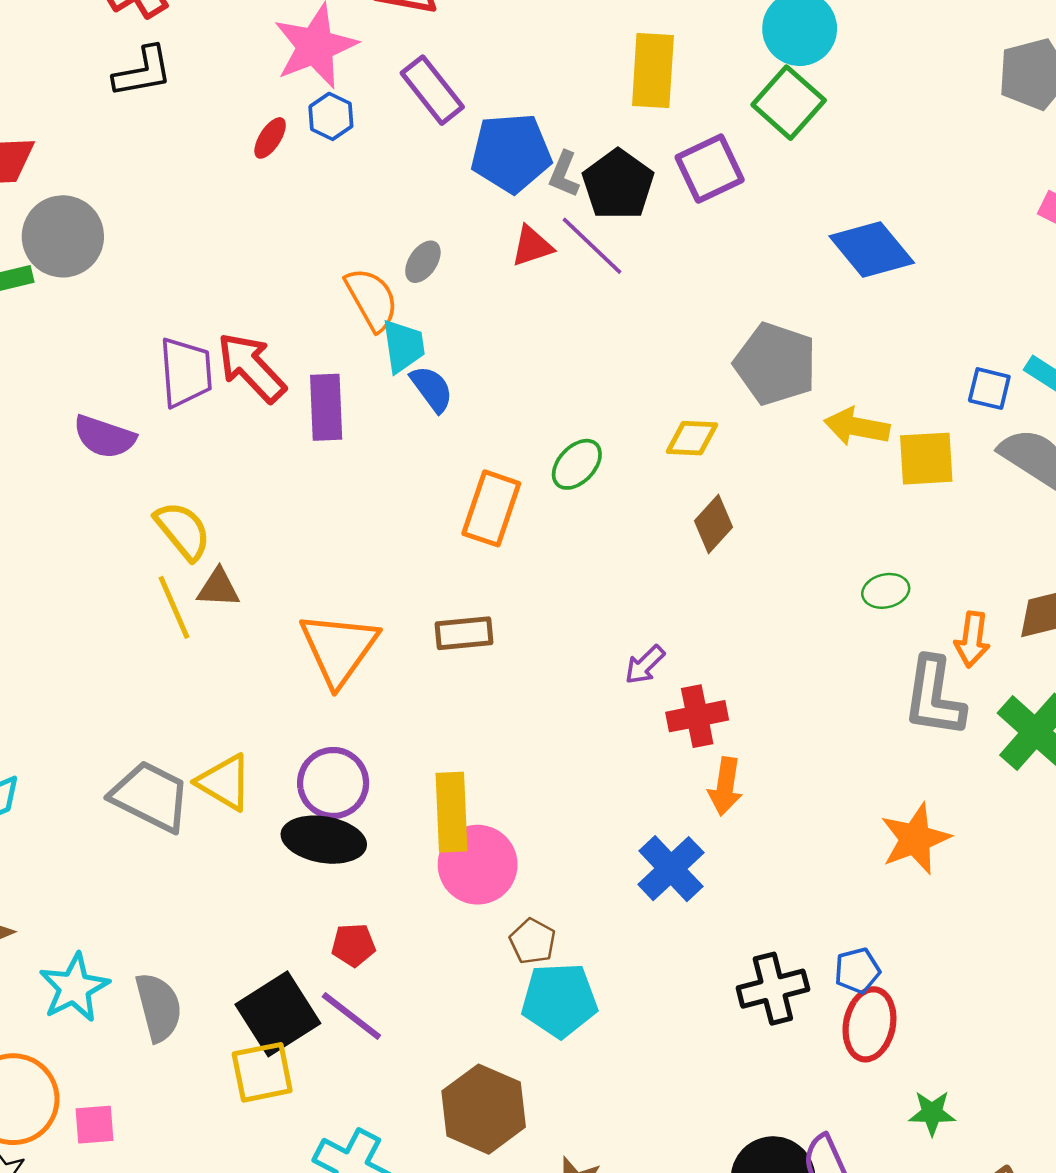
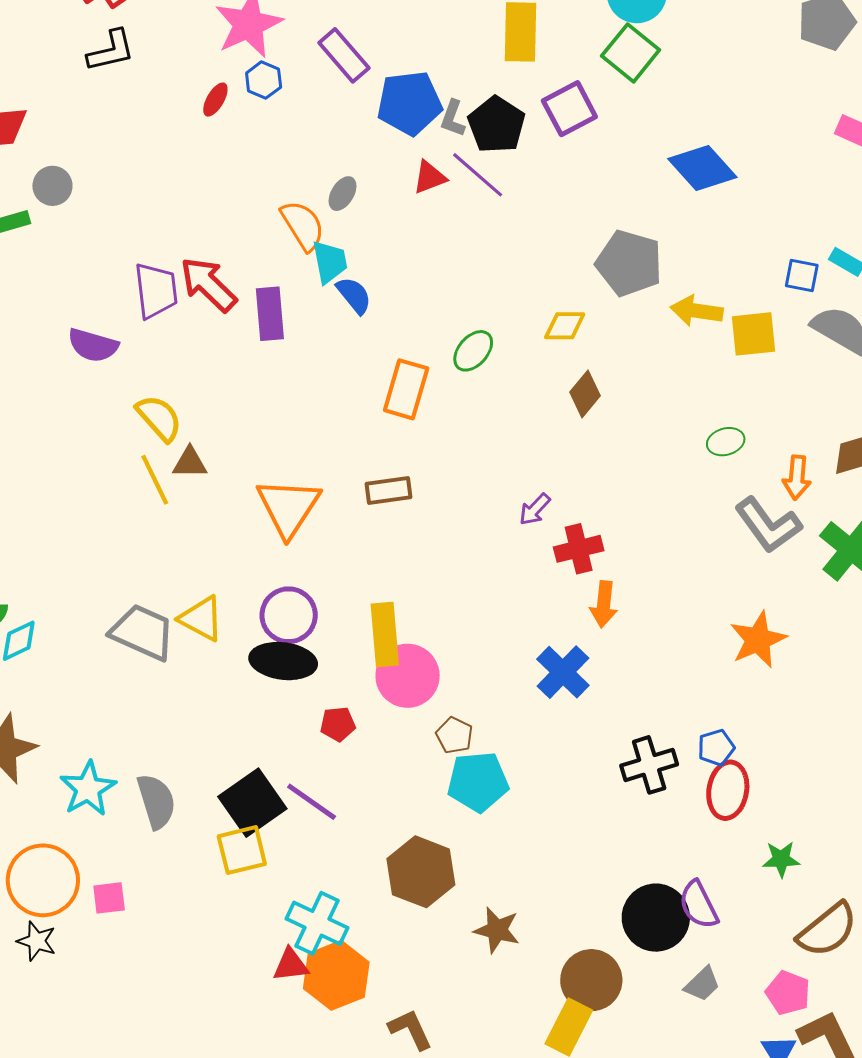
gray circle: (63, 236) -> (52, 186), size x0.6
gray L-shape: (934, 697) -> (768, 525), turned -42
red pentagon: (353, 945) -> (338, 724), moved

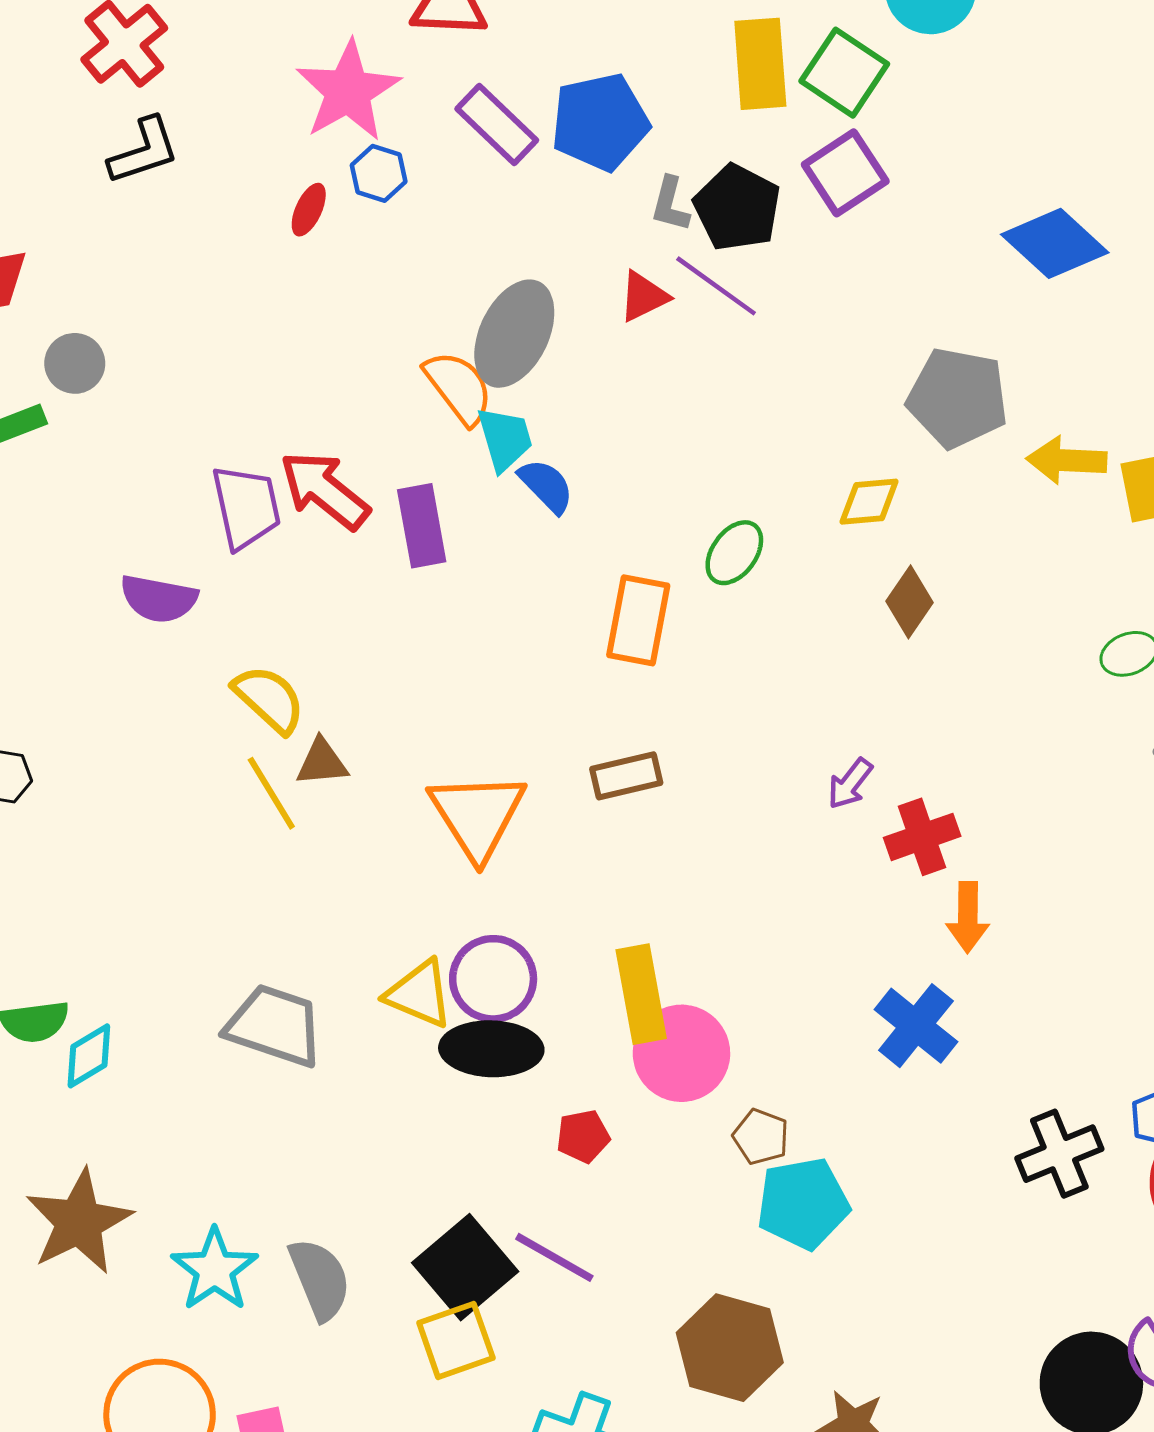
green square: (631, 53) -> (844, 73), moved
blue pentagon: (409, 103) -> (600, 122), moved
gray ellipse: (343, 194) -> (514, 334), size x2.0
yellow triangle: (201, 619) -> (419, 994), moved

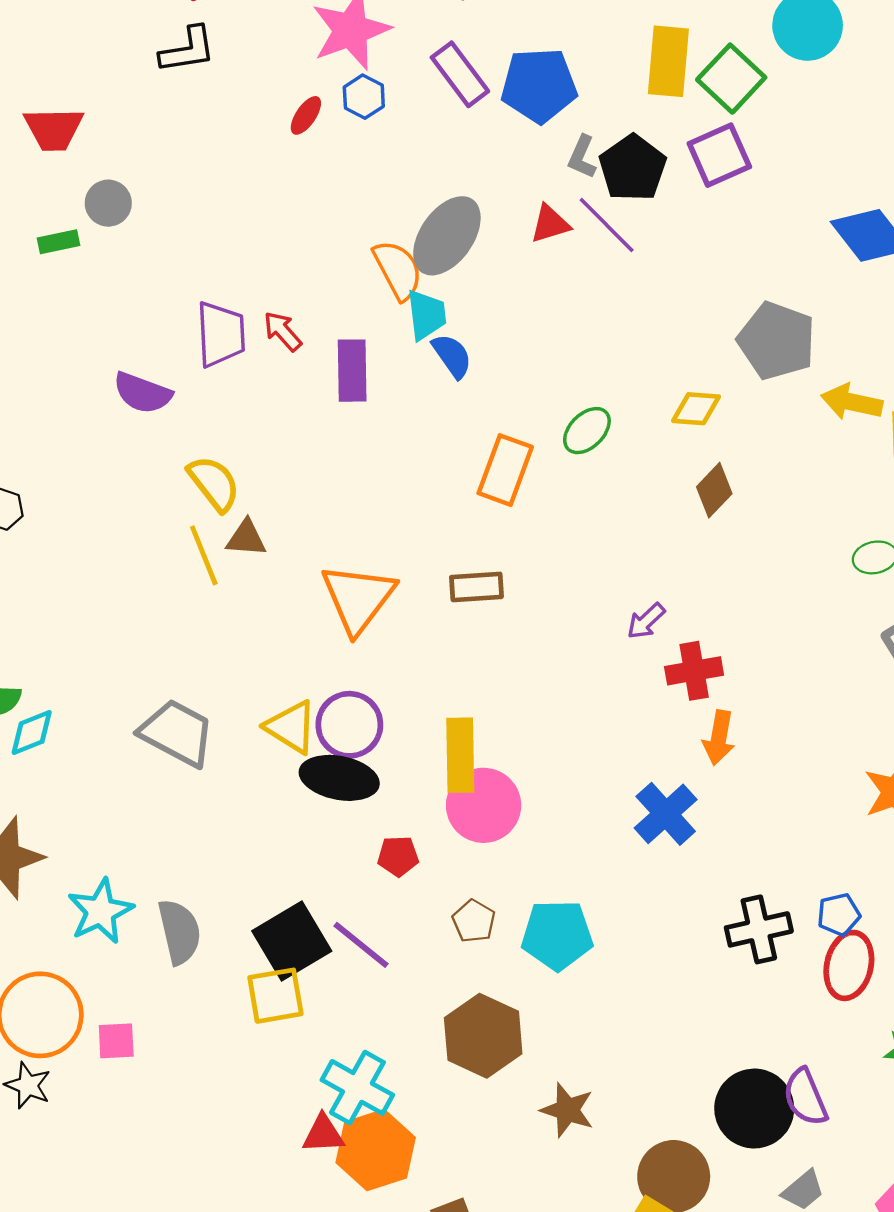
red arrow: (325, 490) -> (283, 331), size x0.6
brown pentagon: (761, 1137) -> (474, 921), moved

